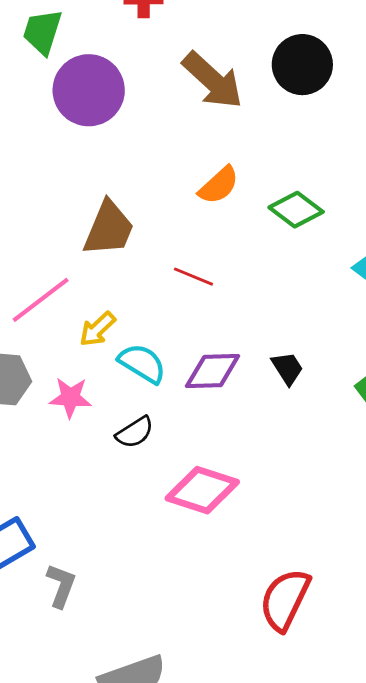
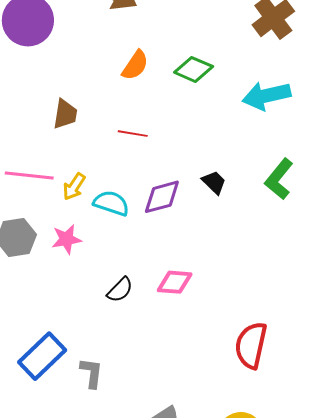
brown trapezoid: (109, 228) -> (65, 114), size x0.7
pink line: (41, 300) -> (29, 176), turned 57
black semicircle: (135, 432) -> (120, 290), moved
pink diamond: (202, 490) -> (175, 282), size x0.7

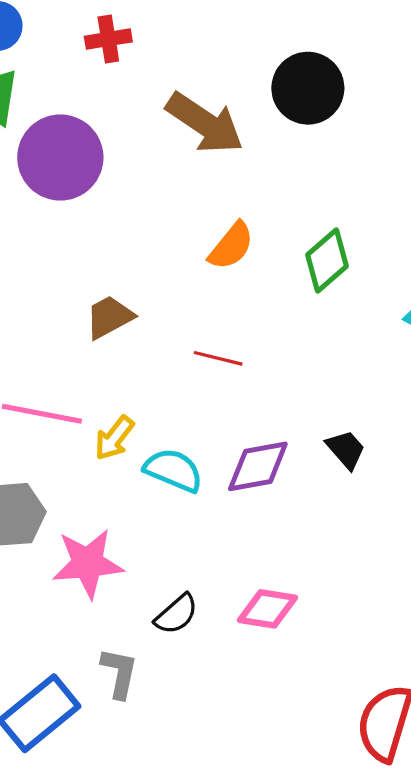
green diamond: (194, 69) -> (327, 261), turned -69
brown trapezoid: (65, 114) -> (109, 317), turned -132
pink star: (67, 239) -> (88, 563), moved, size x1.4
gray L-shape: (91, 373) -> (119, 673), moved

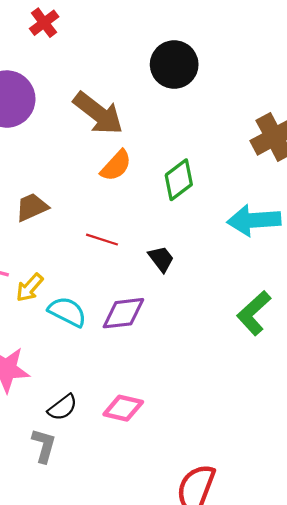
red cross: (108, 39) -> (44, 23), turned -32
brown arrow: (205, 123) -> (98, 113), moved
black trapezoid: (346, 449) -> (161, 259), moved
gray L-shape: (119, 673) -> (44, 446), moved

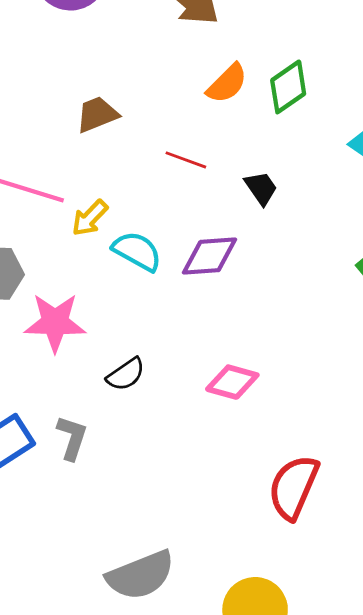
orange semicircle: (116, 166) -> (227, 84), moved
pink diamond: (123, 408) -> (232, 382), moved
gray L-shape: (44, 446) -> (72, 438), moved

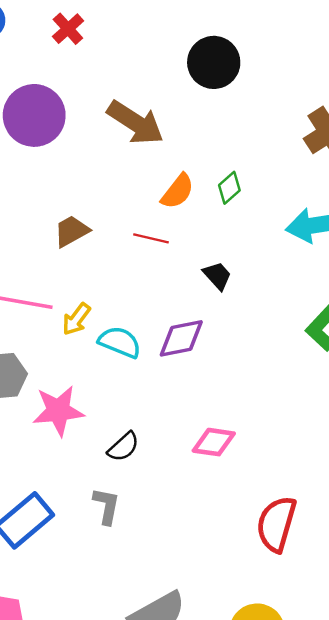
green diamond: (288, 87) -> (229, 188), size x0.7
red line: (186, 160) -> (151, 238), moved
gray L-shape: (72, 438) -> (106, 506), moved

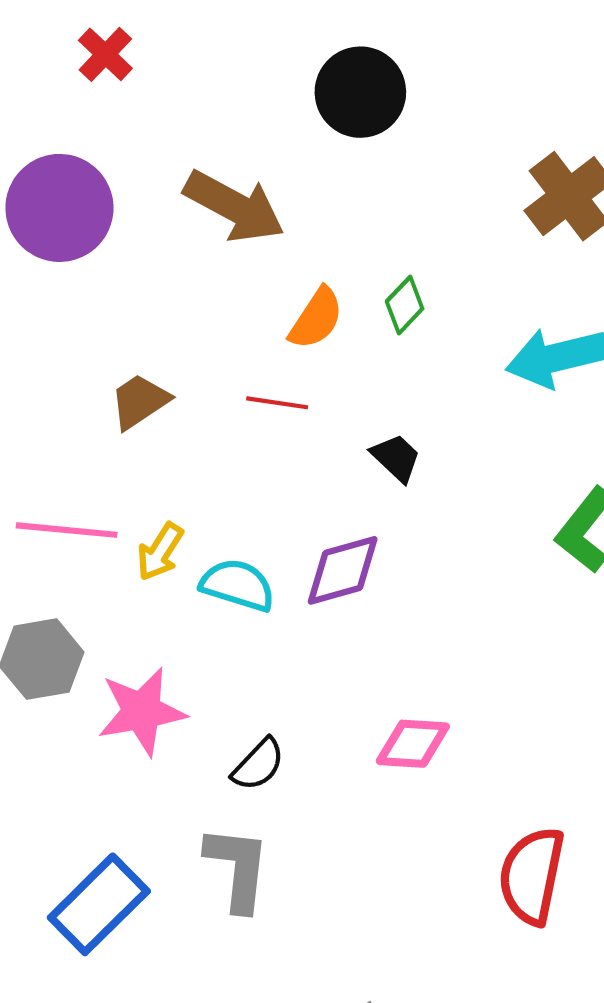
gray L-shape: (106, 506) -> (238, 868), size x1.4

